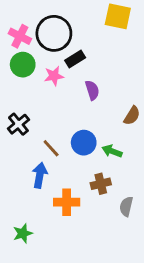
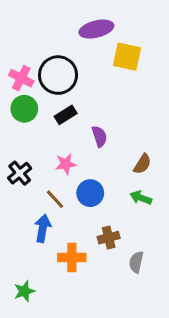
black rectangle: (75, 59) -> (66, 115), moved
pink star: (54, 76) -> (66, 164), moved
green arrow: (112, 151) -> (141, 198), moved

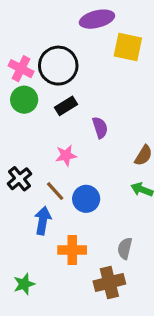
black cross: (20, 173) -> (19, 179), moved
blue circle: (90, 193) -> (86, 199), moved
brown cross: (109, 238) -> (109, 283), moved, size x1.4
gray semicircle: (136, 262) -> (125, 248), moved

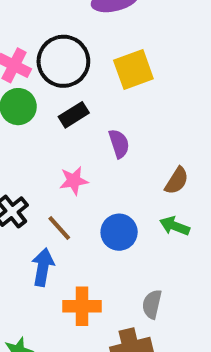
yellow square: (128, 47) -> (133, 69), moved, turned -32
blue circle: (86, 199) -> (119, 232), moved

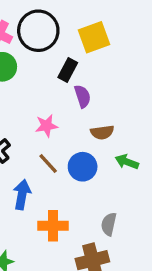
black rectangle: (74, 115) -> (68, 70), moved, turned -30
brown semicircle: (177, 181) -> (102, 132), moved, turned 50
brown line: (59, 228) -> (48, 163), moved

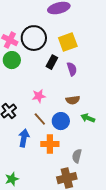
purple semicircle: (83, 96) -> (72, 69), moved
orange cross: (53, 226) -> (50, 144), moved

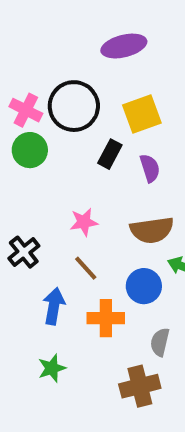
brown semicircle: (73, 100) -> (152, 230), size x1.5
blue circle: (61, 121) -> (144, 286), moved
green star: (12, 179) -> (52, 368), moved

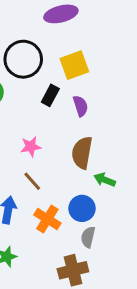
brown semicircle: (152, 230) -> (82, 153), turned 108
blue circle: (144, 286) -> (82, 208), moved
orange cross: (106, 318) -> (47, 219), turned 32

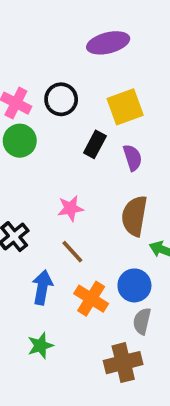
black circle: (23, 59) -> (61, 99), size x0.7

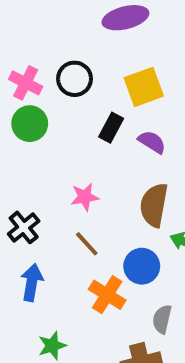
purple semicircle: (133, 158) -> (152, 142), turned -40
blue circle: (134, 285) -> (142, 266), moved
blue arrow: (42, 287) -> (32, 282), moved

